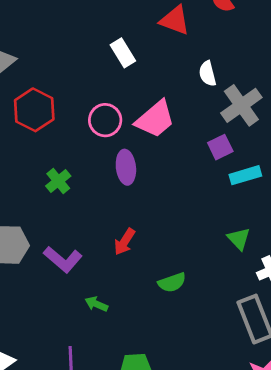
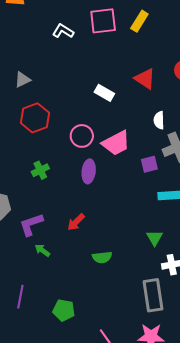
white rectangle: (123, 53) -> (104, 93), turned -42
purple square: (220, 147) -> (149, 164), moved
purple L-shape: (63, 259) -> (31, 224), turned 108
green arrow: (96, 304) -> (42, 250), moved

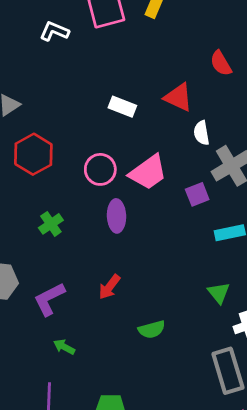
red triangle: (145, 79) -> (178, 97), moved
green arrow: (42, 250) -> (64, 347), moved

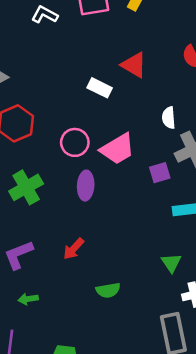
red triangle: (178, 97) -> (134, 65), moved
green cross: (51, 224) -> (26, 187), size x1.5
green arrow: (64, 347) -> (28, 299), turned -42

